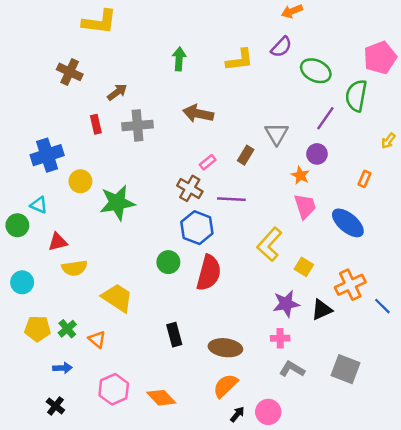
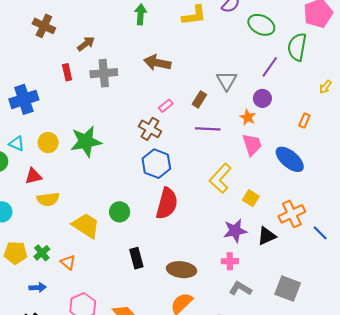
yellow circle: (80, 181) -> (48, 143), moved
purple line: (231, 199) -> (208, 129), moved
green circle: (168, 262) -> (120, 212), moved

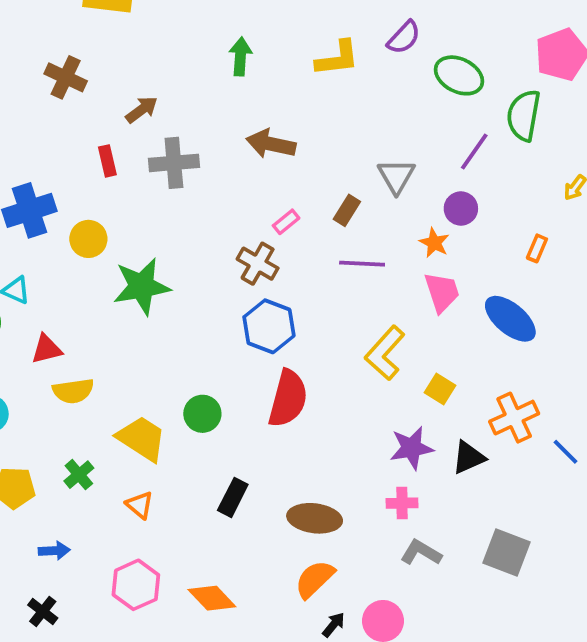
yellow circle: (48, 143) -> (88, 239), moved
green cross: (42, 253) -> (79, 475), moved
black rectangle: (136, 258) -> (233, 497), turned 42
orange triangle: (68, 262) -> (140, 505), moved

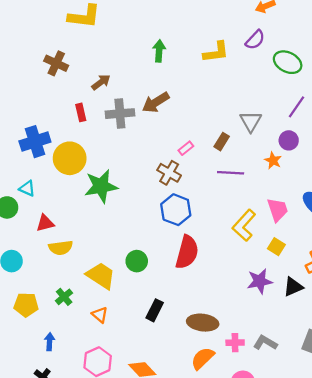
brown arrow: (271, 144) -> (156, 102), moved, turned -44
yellow circle: (88, 239) -> (70, 158), size x1.5
pink trapezoid: (442, 292) -> (278, 210), moved
pink cross: (402, 503) -> (235, 343), moved
blue arrow: (54, 551) -> (50, 342), turned -84

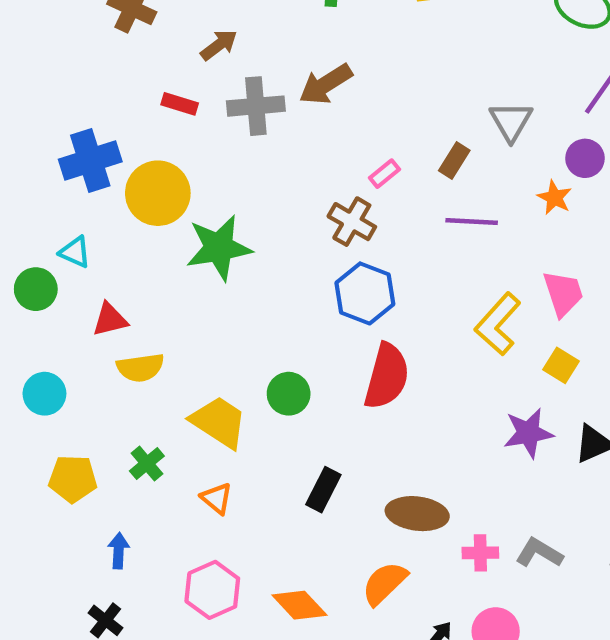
red rectangle: (81, 112) -> (180, 104), turned -60
orange semicircle: (203, 358) -> (384, 583), moved

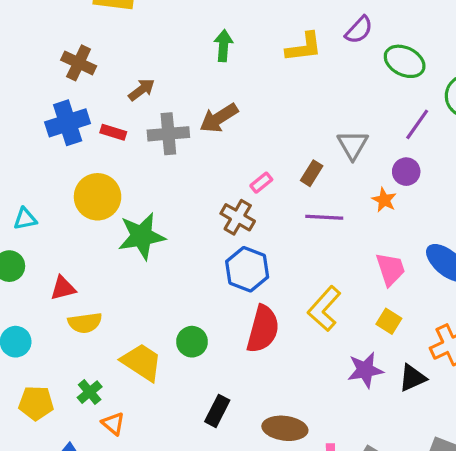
blue cross: (90, 161) -> (68, 123), moved
cyan triangle: (75, 252) -> (25, 219), moved, turned -35
yellow L-shape: (498, 324) -> (324, 309), moved
orange triangle: (217, 498) -> (113, 424), moved

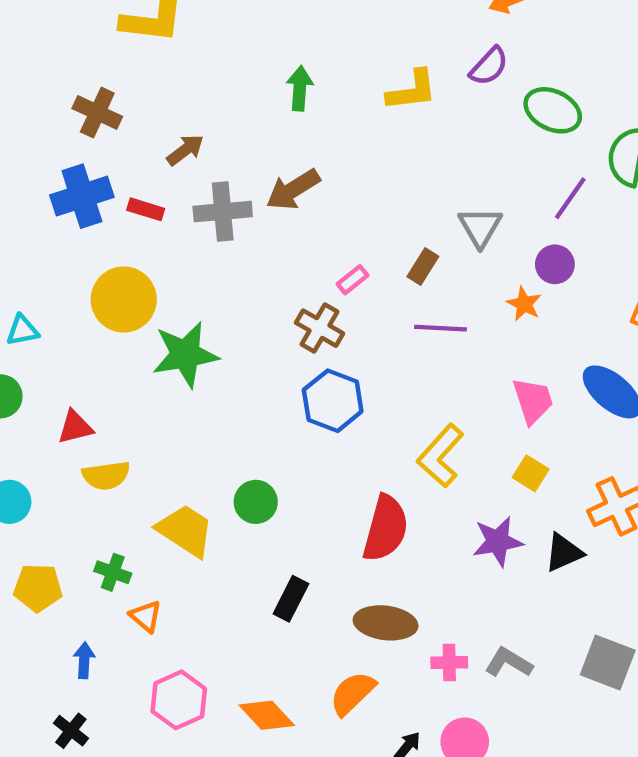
red semicircle: (263, 329) -> (386, 528), moved
green cross: (90, 392) -> (113, 572), turned -30

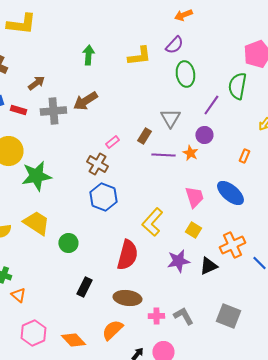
green ellipse: (553, 110) -> (185, 74), moved, turned 55
purple line: (441, 328) -> (163, 155), moved
yellow trapezoid: (185, 530) -> (36, 223), moved
gray L-shape: (509, 662) -> (183, 316), turned 30

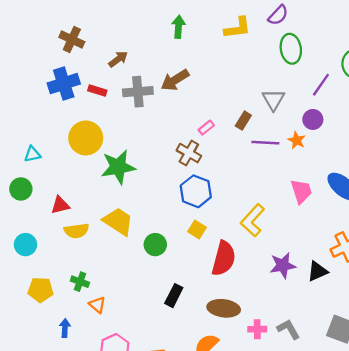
yellow square: (193, 230) -> (197, 230), moved

